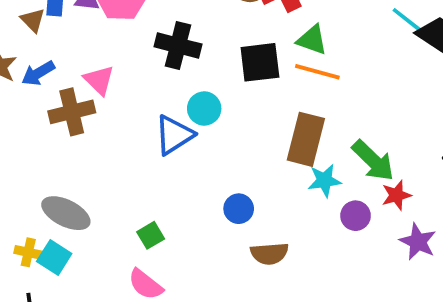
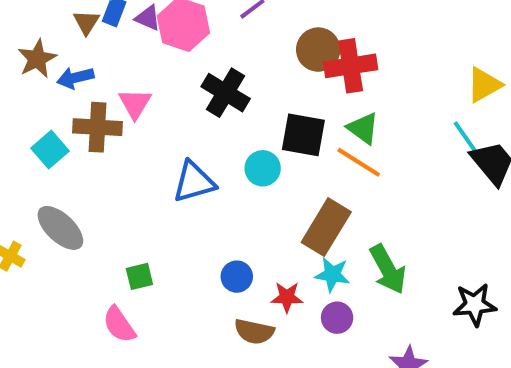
cyan circle: (204, 108) -> (263, 168), moved
red star: (396, 195) -> (287, 297), moved
purple circle: (356, 216) -> (337, 318), moved
cyan square: (54, 258) -> (50, 150), moved

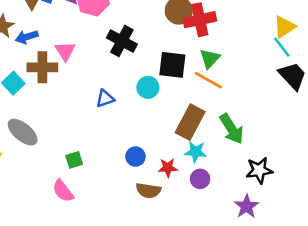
green triangle: (363, 128) -> (210, 59), turned 40
cyan line: (465, 137) -> (282, 47), moved
blue triangle: (194, 182) -> (105, 98), size x0.7
green arrow: (388, 269) -> (232, 129), moved
black star: (475, 305) -> (259, 170), moved

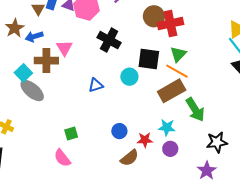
brown rectangle: (190, 122) -> (172, 91), moved, turned 32
gray ellipse: (23, 132) -> (32, 91), moved
brown semicircle: (148, 191) -> (129, 158), turned -48

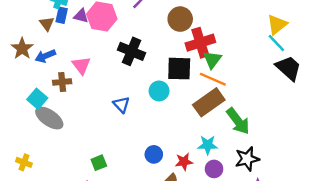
red cross: (170, 24) -> (200, 43), moved
brown cross: (46, 61) -> (62, 82), size x0.7
blue triangle: (96, 85) -> (121, 105), turned -49
black star: (217, 142) -> (247, 159), moved

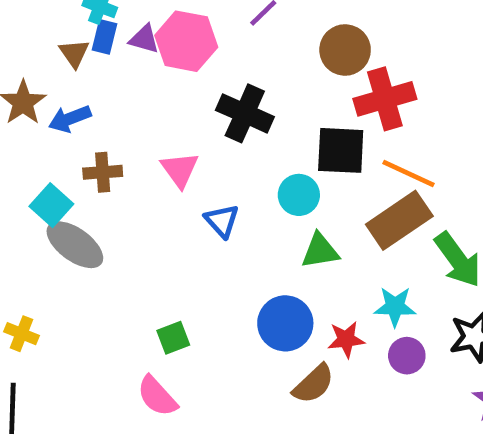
green triangle: (212, 60) -> (320, 251), moved, turned 42
pink triangle: (81, 65) -> (180, 170), moved
blue circle: (154, 154) -> (285, 323), size x1.5

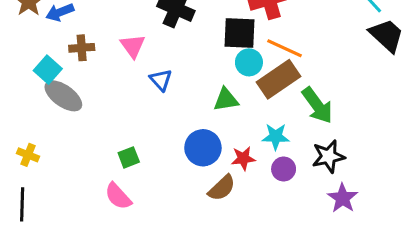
cyan circle: (299, 195) -> (249, 62), moved

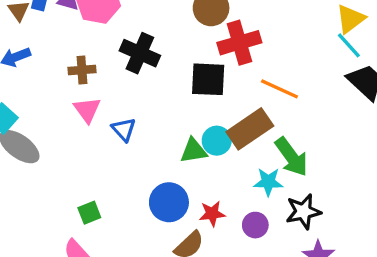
pink triangle: (133, 46) -> (87, 110), moved
brown cross: (82, 48) -> (82, 70), moved
orange line: (284, 48) -> (279, 89), moved
cyan circle: (249, 62) -> (217, 141), moved
cyan star: (276, 137) -> (268, 182), moved

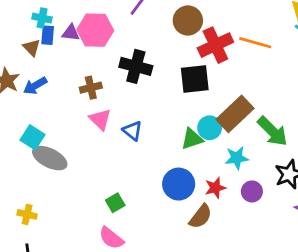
orange line: (279, 89) -> (255, 43), moved
cyan star: (268, 182) -> (237, 158), moved

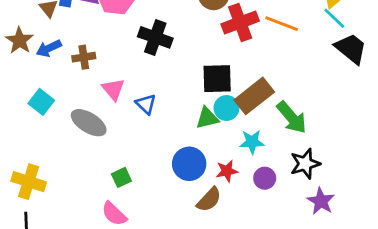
black square: (195, 79) -> (217, 79), moved
brown cross: (91, 88) -> (84, 57), moved
gray ellipse: (50, 158) -> (89, 123), moved
yellow cross: (27, 214) -> (29, 182), size x1.6

